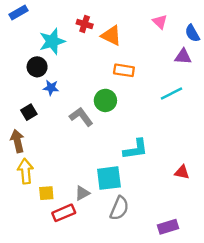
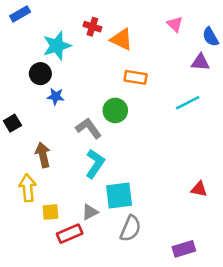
black square: (29, 112) -> (12, 123), moved
brown arrow: (17, 141) -> (43, 155), moved
cyan L-shape: (136, 149) -> (95, 164), moved, turned -48

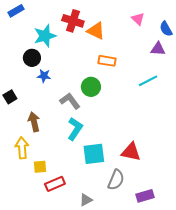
red cross: (92, 27) -> (73, 21), size x1.5
red triangle: (199, 189) -> (131, 152), moved, size x1.5
gray triangle: (90, 212) -> (86, 200), moved
gray semicircle: (130, 229) -> (116, 180), moved

